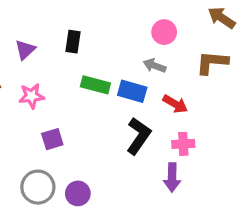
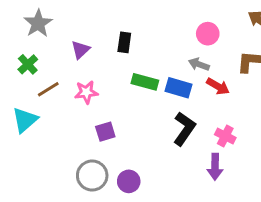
red arrow: (175, 104) -> (218, 86), moved
pink cross: (183, 144) -> (225, 136), turned 30

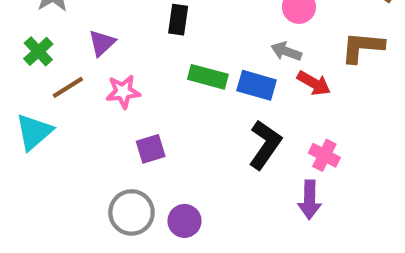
purple triangle: (80, 50) -> (102, 43), moved

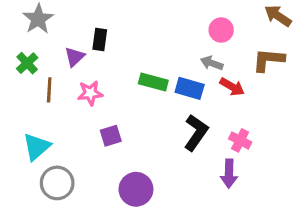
black rectangle: (178, 20) -> (100, 39), moved
brown line: (68, 87) -> (49, 90), turned -55
cyan triangle: (34, 132) -> (37, 147), moved
gray circle: (132, 212) -> (57, 183), moved
purple circle: (185, 221) -> (136, 189), size x1.4

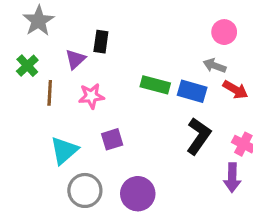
cyan triangle: (37, 147) -> (64, 150), moved
gray circle: (57, 183) -> (85, 190), moved

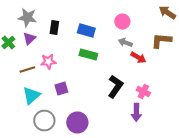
gray star: (38, 21) -> (27, 18), moved, turned -30
pink circle: (224, 32) -> (122, 22), moved
purple triangle: (75, 59) -> (29, 38), moved
blue rectangle: (192, 91) -> (86, 30), moved
brown line: (50, 93) -> (27, 70), moved, turned 70

